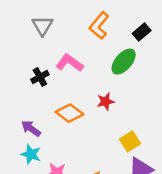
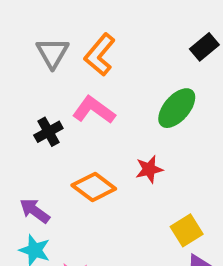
orange L-shape: (99, 26) -> (100, 55), moved
black rectangle: (142, 32) -> (204, 47), moved

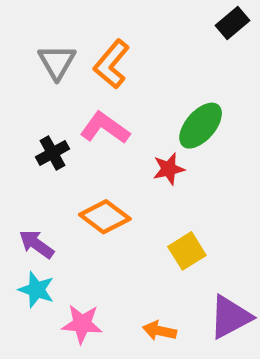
black rectangle: (204, 47) -> (232, 23), moved
red star: (149, 169) -> (169, 169), moved
yellow square: (187, 230) -> (187, 251), moved

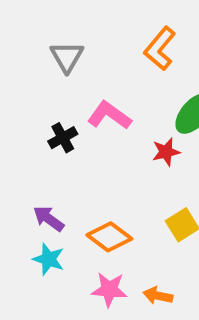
orange L-shape: (112, 64) -> (160, 49), moved
orange diamond: (105, 217) -> (109, 237), moved
pink star: (82, 324) -> (109, 290), moved

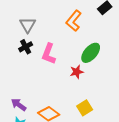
pink L-shape: (109, 115) -> (49, 54), turned -105
black cross: (63, 138) -> (26, 47), moved

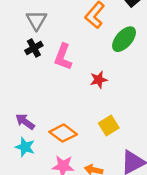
green ellipse: (91, 53) -> (124, 39), moved

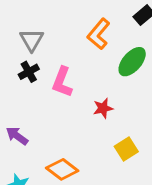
purple arrow: (25, 122) -> (17, 136), moved
yellow square: (109, 125) -> (126, 149), moved

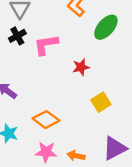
pink L-shape: (62, 82) -> (46, 45), turned 60

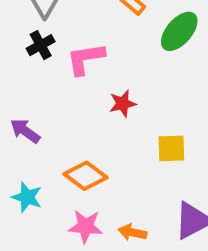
red star: (81, 67) -> (123, 104), moved
yellow square: (101, 102) -> (171, 148), turned 30

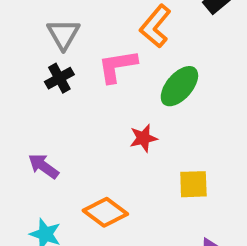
green ellipse: (179, 31) -> (179, 86), moved
pink L-shape: (86, 59) -> (117, 66), moved

